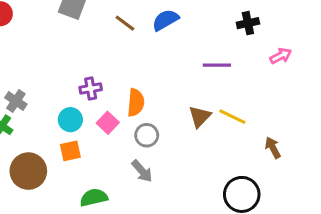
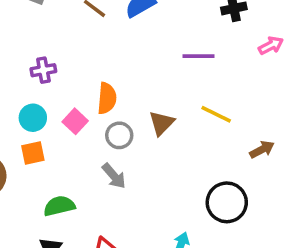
purple cross: (91, 89) -> (43, 70), moved
brown triangle: (200, 117) -> (162, 123), moved
brown arrow: (273, 148) -> (262, 149), turned 90

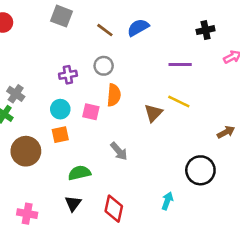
yellow line: (216, 114) -> (179, 101), moved
pink square: (75, 121) -> (91, 112), turned -30
gray circle: (119, 135) -> (104, 66), moved

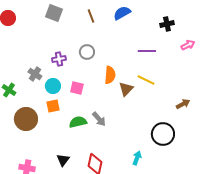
blue semicircle: (138, 28) -> (122, 13), moved
brown line: (105, 30) -> (91, 16), moved, turned 32
gray cross: (16, 94) -> (35, 74), moved
orange semicircle: (114, 95) -> (110, 75), moved
green semicircle: (79, 173) -> (78, 122), moved

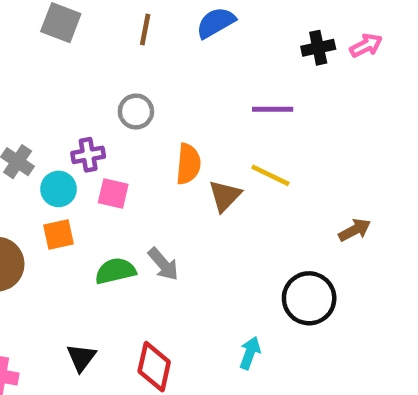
brown line: (91, 16) -> (145, 30), turned 32
pink arrow: (188, 45) -> (366, 45), moved
purple cross: (59, 59) -> (88, 155), moved

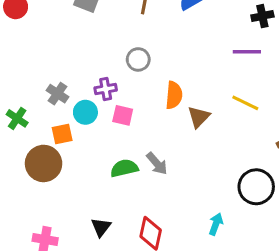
purple line: (273, 109) -> (247, 52), moved
yellow line: (270, 175) -> (245, 103), moved
orange square: (59, 235) -> (62, 134), moved

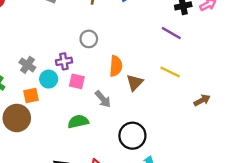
purple line: (247, 52) -> (171, 33), turned 30
gray arrow: (157, 163) -> (103, 99), moved
black circle: (256, 187) -> (132, 136), moved

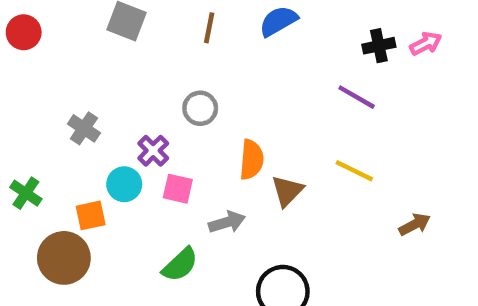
purple cross: (64, 61) -> (153, 151), turned -35
gray cross: (27, 65) -> (84, 128), moved
gray arrow: (103, 99) -> (227, 222), turned -66
green semicircle: (78, 122) -> (180, 265), turned 150

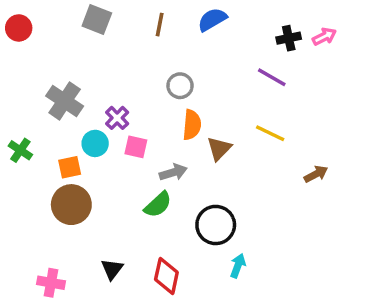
gray circle: (200, 108) -> (180, 86), moved
gray cross: (84, 128) -> (65, 101), size x1.5
brown circle: (64, 258) -> (71, 205), moved
green semicircle: (180, 265) -> (158, 205), moved

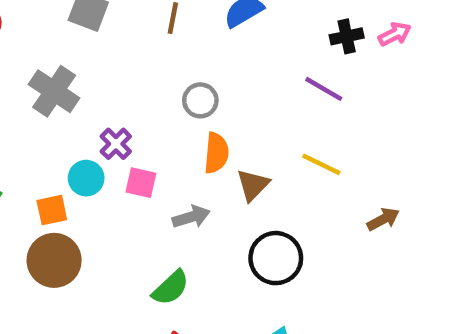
gray cross: (65, 101) -> (54, 91), moved
green semicircle: (158, 205) -> (171, 288), moved
black circle: (216, 225) -> (276, 258), moved

